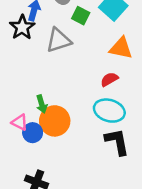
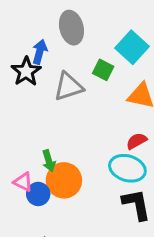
green square: (81, 16) -> (103, 70), moved
red semicircle: (109, 79) -> (136, 141), moved

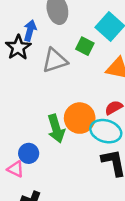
green arrow: (49, 161) -> (56, 129), moved, size x1.5
orange circle: (64, 180) -> (80, 118), moved
pink triangle: (23, 182) -> (16, 169), moved

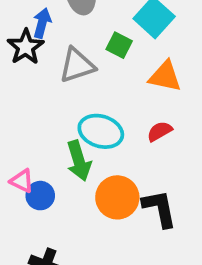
orange circle: (80, 118) -> (117, 197), moved
cyan ellipse: (106, 131) -> (101, 131), moved
pink triangle: (16, 169) -> (22, 181), moved

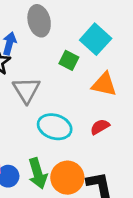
gray triangle: (77, 65) -> (26, 90), moved, turned -44
green arrow: (79, 161) -> (38, 173), moved

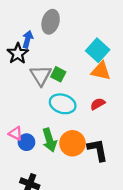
gray ellipse: (39, 21) -> (51, 22), turned 30
cyan square: (96, 39) -> (98, 50), moved
green square: (69, 60) -> (58, 74), moved

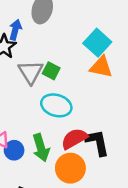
red semicircle: (98, 104) -> (74, 139), moved, size x1.5
orange circle: (72, 143) -> (70, 168), moved
black L-shape: (98, 150) -> (97, 143), moved

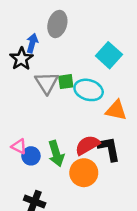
orange triangle: (101, 67) -> (116, 110), moved
green square: (51, 71) -> (66, 82), turned -35
cyan ellipse: (56, 105) -> (89, 90), moved

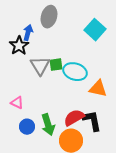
cyan square: (109, 55) -> (95, 30), moved
pink triangle: (19, 146) -> (17, 103), moved

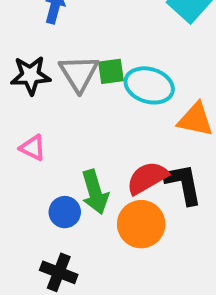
black star: (19, 46) -> (31, 75), moved, turned 30
blue circle: (27, 127) -> (65, 212), moved

